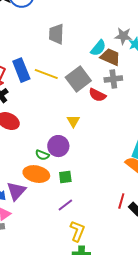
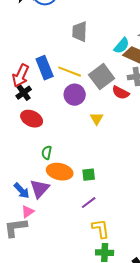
purple circle: (58, 146) -> (75, 95), moved
green semicircle: (42, 155) -> (47, 153), moved, turned 80
yellow L-shape: (77, 231) -> (101, 229), turned -30

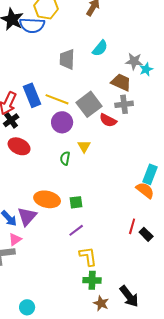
cyan semicircle: (122, 46) -> (100, 48), moved
green semicircle: (47, 153) -> (65, 158), moved

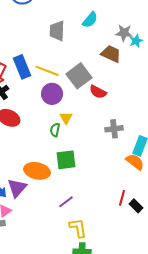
gray cross: (124, 104) -> (114, 129), moved
yellow triangle: (84, 146) -> (66, 118), moved
green square: (76, 202) -> (66, 160), moved, size x1.5

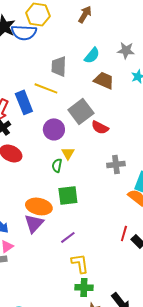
gray star: (124, 33) -> (126, 50), moved
brown trapezoid: (111, 54) -> (104, 80), moved
yellow line: (47, 71) -> (46, 88), moved
purple triangle: (17, 188) -> (34, 223), moved

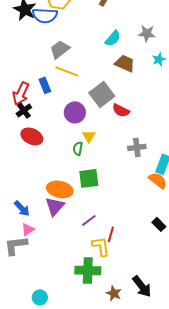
gray trapezoid: (59, 66) -> (60, 49), moved, turned 50
blue rectangle: (24, 102) -> (45, 85), size x0.7
red line: (124, 233) -> (111, 234), moved
green cross: (84, 287) -> (88, 270), moved, size x1.4

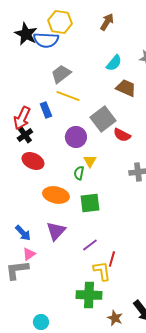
orange ellipse: (60, 189) -> (56, 195), moved

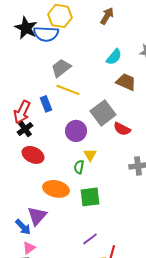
purple triangle: (56, 231) -> (37, 216), moved

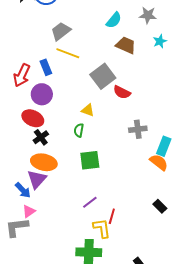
black cross: (25, 129) -> (41, 137), moved
purple circle: (76, 131) -> (42, 94), moved
yellow triangle: (90, 155) -> (88, 110), moved, turned -40
orange ellipse: (56, 189) -> (44, 162), moved

